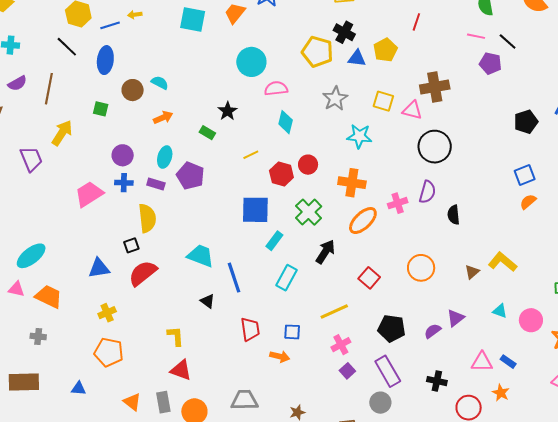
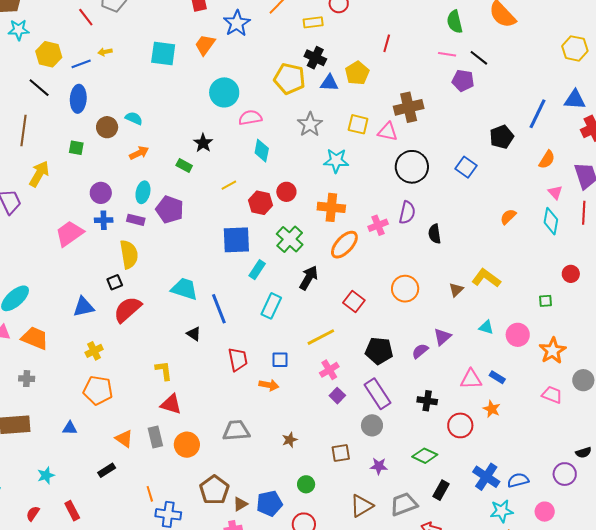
blue square: (525, 175) -> (466, 167), moved, turned -30

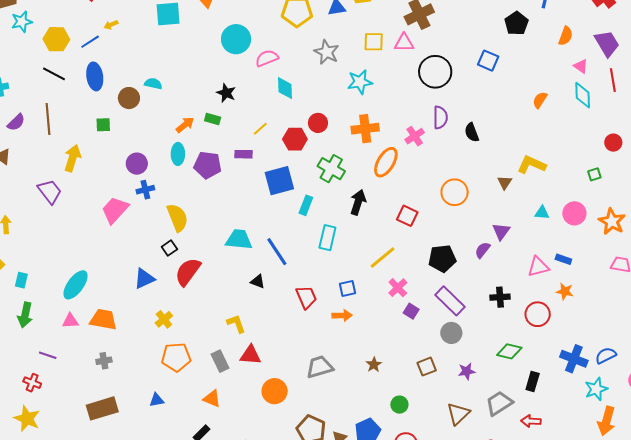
orange arrow: (139, 153) -> (185, 125), moved
purple rectangle: (136, 220) -> (244, 154), moved
gray rectangle: (155, 437) -> (220, 361), moved

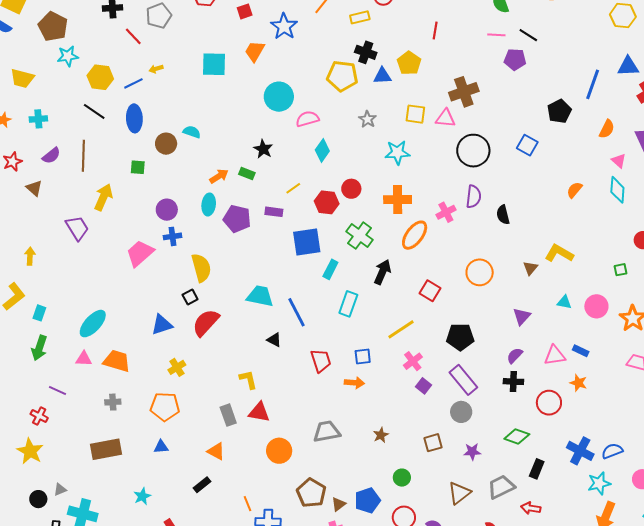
gray star: (327, 52) -> (367, 119), size x0.7
cyan diamond: (285, 88) -> (322, 150), turned 30
purple semicircle: (483, 250) -> (515, 356), moved
orange pentagon: (176, 357) -> (165, 407), moved

